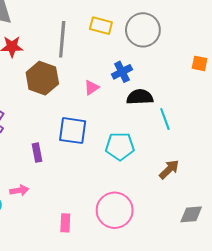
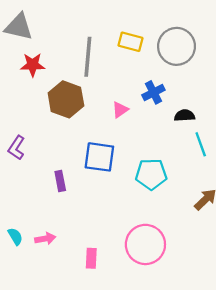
black semicircle: (140, 97) -> (185, 115), moved, size x0.7
pink arrow: (19, 190) -> (45, 239), moved

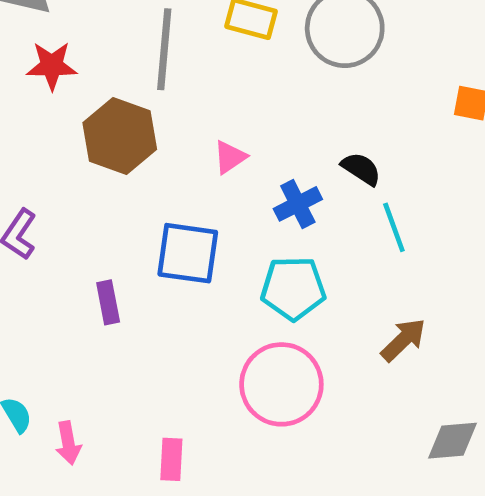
blue cross: (153, 92) -> (298, 204), moved
black semicircle: (185, 115) -> (361, 169), turned 36
pink arrow: (45, 239) -> (68, 443), moved, turned 90
pink circle: (145, 244) -> (281, 384), moved

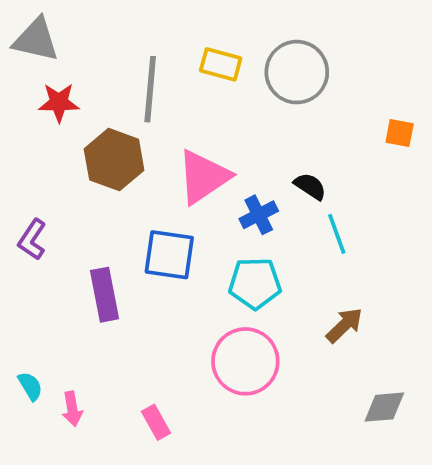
pink triangle: (230, 157) -> (204, 177), size x2.0
purple rectangle: (108, 302) -> (105, 295), size x1.5
pink rectangle: (171, 459) -> (156, 422), turned -32

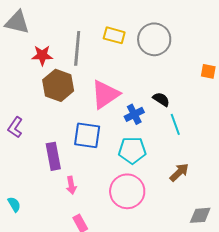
red star: (59, 103) -> (42, 55), moved
pink arrow: (72, 409) -> (71, 185), moved

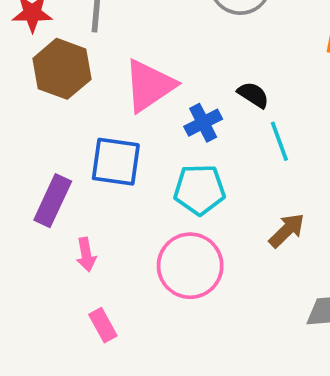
purple rectangle: (53, 156) -> (53, 201), turned 36

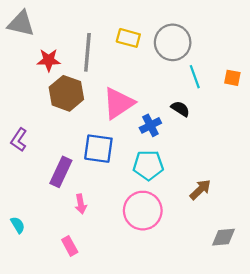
cyan line: (279, 141) -> (195, 77), moved
pink rectangle: (103, 325) -> (70, 246), moved

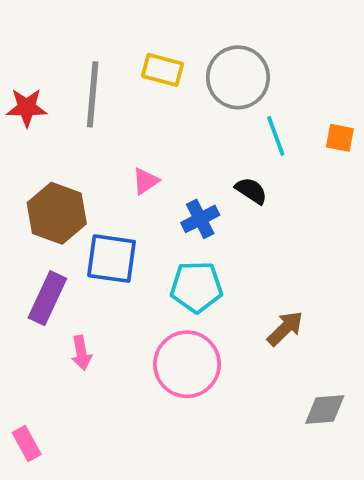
brown hexagon: (66, 93) -> (57, 213), moved
pink triangle: (118, 103) -> (146, 181), size x0.5
pink rectangle: (70, 246) -> (27, 443), moved

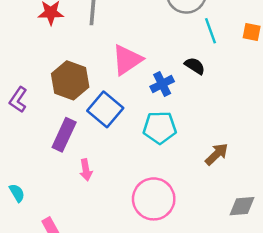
pink triangle: (146, 181) -> (127, 60), size x1.8
blue square: (112, 259) -> (105, 109), turned 32
pink circle: (187, 364) -> (154, 199), moved

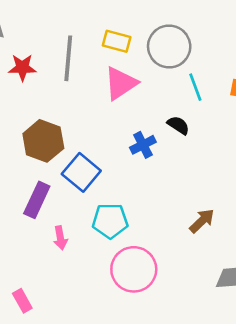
pink triangle: (127, 60) -> (121, 83), moved
cyan pentagon: (160, 128) -> (110, 221), moved

